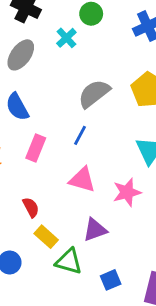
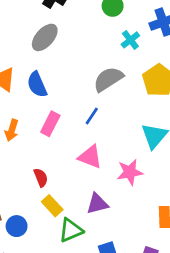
cyan cross: (66, 38) -> (130, 40), moved
green triangle: (69, 261) -> (71, 230), turned -45

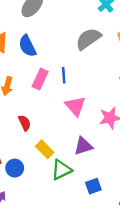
blue line: (92, 116) -> (64, 75), moved, turned -35
pink triangle: (90, 157) -> (75, 106), turned 30
red semicircle: (41, 178) -> (25, 123), moved

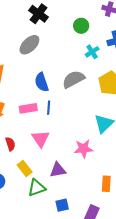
blue semicircle: (27, 46) -> (42, 82), moved
pink rectangle: (40, 79) -> (28, 108), turned 48
pink triangle: (75, 106) -> (41, 139), moved

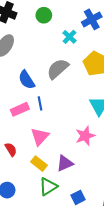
green circle: (81, 26) -> (44, 15), moved
pink triangle: (41, 139) -> (40, 137), turned 30
yellow rectangle: (25, 169) -> (39, 164), moved

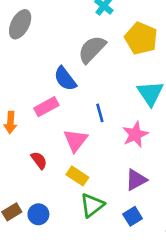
blue semicircle: (27, 80) -> (65, 79), moved
blue line: (40, 103) -> (100, 113), moved
purple triangle: (65, 163) -> (136, 180), moved

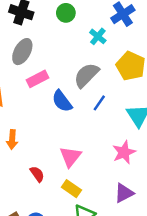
pink rectangle: (46, 107) -> (38, 79), moved
blue line: (100, 113) -> (99, 103), moved, turned 49

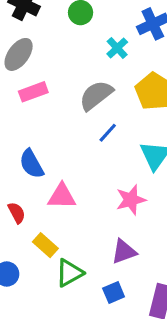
blue semicircle: (62, 101) -> (31, 164), moved
pink triangle: (70, 157) -> (62, 196), turned 45
yellow rectangle: (71, 189) -> (45, 245), moved

